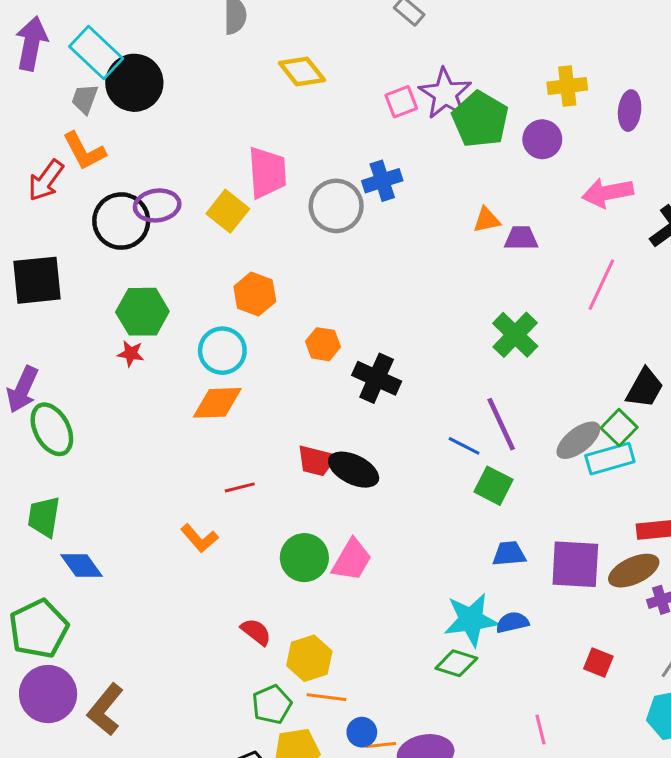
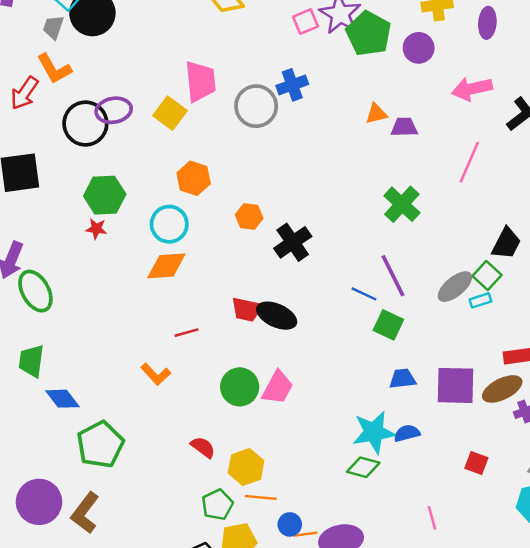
black cross: (377, 378) -> (293, 242), turned 33
cyan rectangle: (610, 459) -> (480, 300), size x0.6
green pentagon: (39, 629) -> (100, 444), moved

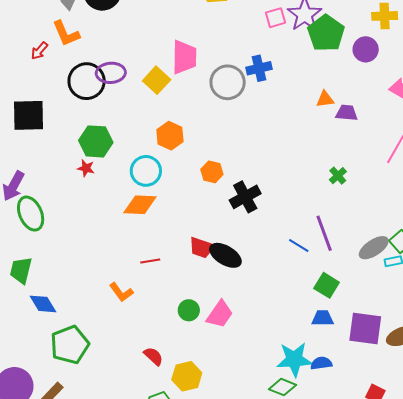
red arrow: (24, 93) -> (39, 51), size x0.7
green cross: (402, 204) -> (338, 176), size x0.6
green square: (388, 325) -> (327, 285), moved
green circle: (240, 387) -> (189, 310), size x0.7

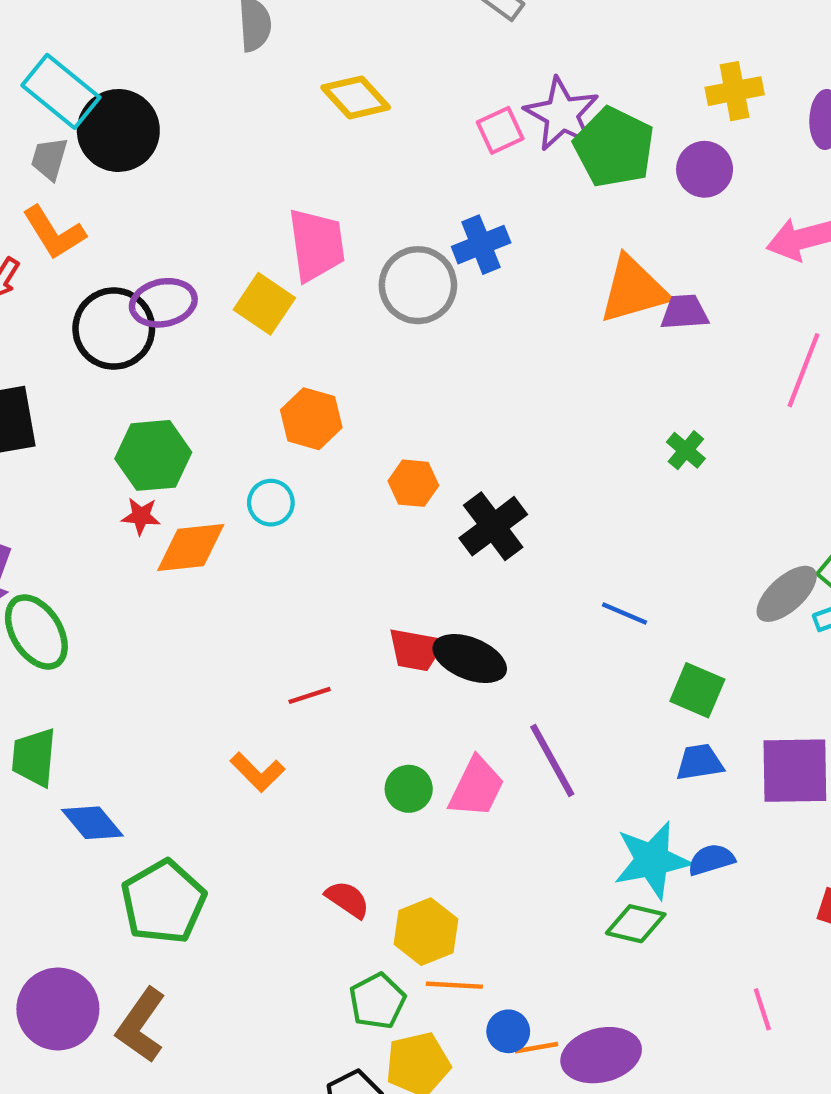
orange triangle: (325, 99) -> (634, 290), size x1.8
cyan circle: (146, 171) -> (271, 503), size x0.7
orange diamond: (140, 205) -> (191, 547), moved
purple line: (324, 233) -> (552, 760), moved

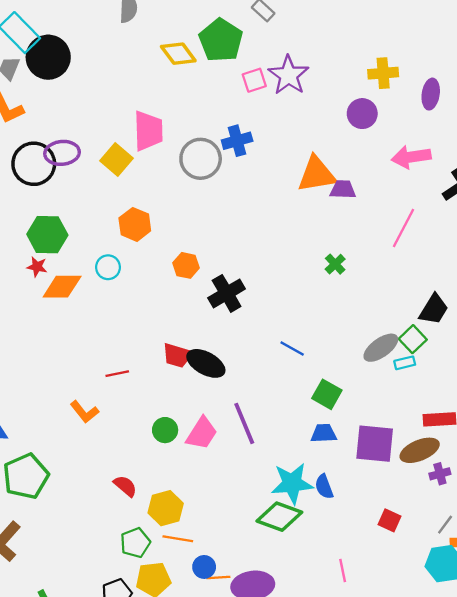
green pentagon: (614, 147) -> (221, 40), moved
blue semicircle: (711, 860) -> (324, 487), turned -100
green diamond: (636, 924) -> (279, 517), size x1.4

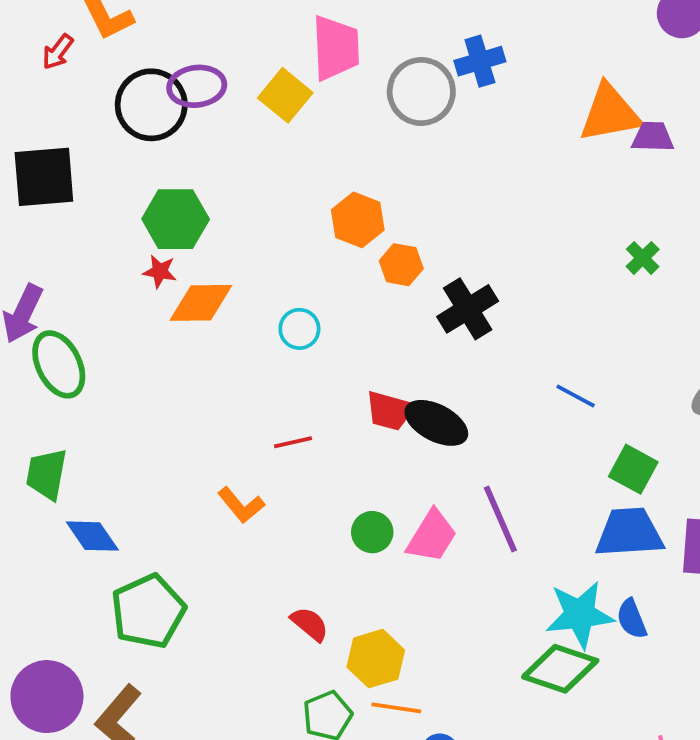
orange hexagon: (135, 224) -> (358, 220), moved
cyan circle: (108, 267) -> (299, 329), moved
blue trapezoid: (324, 433) -> (629, 533), size x1.6

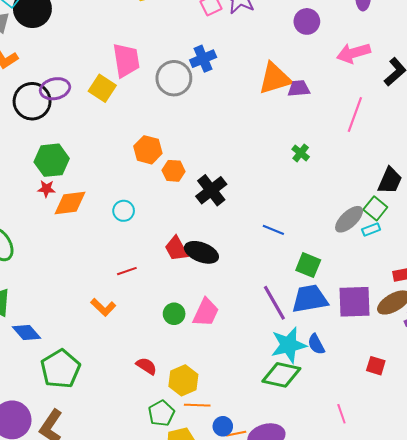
red trapezoid: (390, 411) -> (176, 249), turned 52
purple line: (500, 519) -> (274, 303), moved

